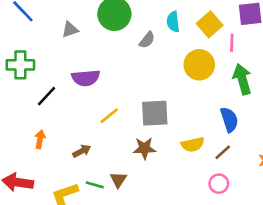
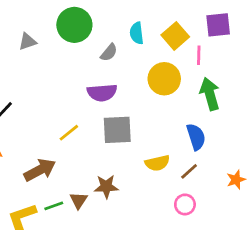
purple semicircle: (86, 78) -> (102, 93), moved
brown star: (144, 148) -> (106, 187), moved
brown arrow: (82, 151) -> (40, 170), size x1.6
green line: (95, 185) -> (54, 206), turned -36

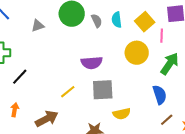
gray semicircle: (109, 53) -> (97, 21), moved, turned -64
green arrow: (210, 94) -> (170, 64), turned 50
yellow semicircle: (157, 163) -> (122, 114), moved
brown line: (189, 171) -> (167, 120), moved

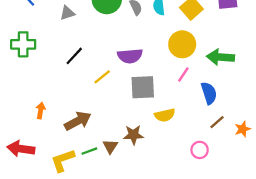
pink line: (162, 36) -> (183, 74), moved, turned 32
green arrow: (170, 64) -> (220, 57), turned -120
black line: (20, 77) -> (74, 56), moved
yellow line: (68, 92) -> (102, 77), moved

